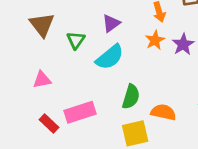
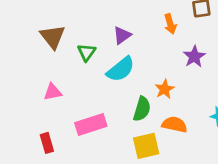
orange star: (155, 40) -> (165, 89), moved
red rectangle: (49, 123) -> (47, 143), moved, turned 30

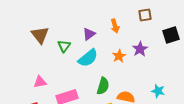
orange arrow: (170, 24) -> (115, 26), moved
orange star: (165, 89) -> (119, 56), moved
pink triangle: (53, 92) -> (40, 82), moved

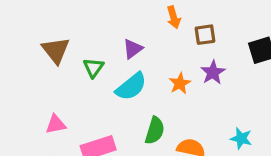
brown square: (145, 15) -> (205, 35), moved
orange arrow: (115, 26) -> (174, 17), moved

